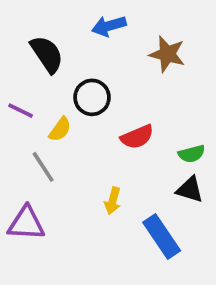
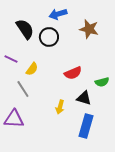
black circle: (92, 97) -> (49, 37), moved
black triangle: (190, 189) -> (84, 98), moved
blue rectangle: (162, 236) -> (86, 126), turned 50

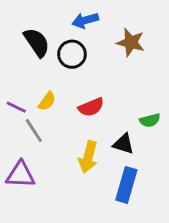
purple line: (11, 59) -> (16, 107), moved
red semicircle: (73, 73) -> (91, 107), moved
yellow arrow: (60, 107) -> (88, 157), size x1.5

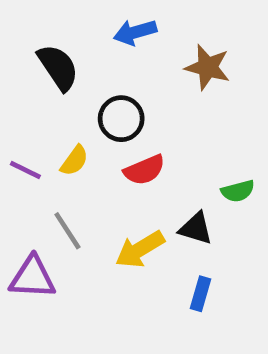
black circle: (72, 54) -> (121, 119), moved
gray line: (34, 131) -> (67, 231), moved
yellow arrow: (88, 157) -> (140, 249), turned 44
blue rectangle: (126, 185) -> (201, 294), size x0.6

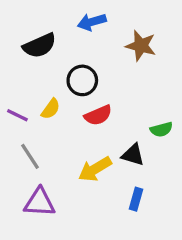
black semicircle: (58, 67) -> (40, 46), turned 100
gray line: (67, 231) -> (30, 156), moved
purple triangle: (32, 277) -> (40, 202), moved

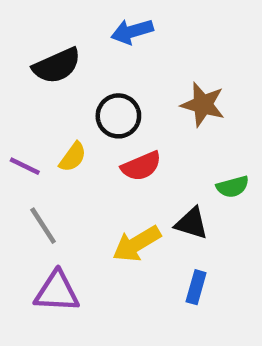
brown star: (141, 46) -> (203, 104), moved

